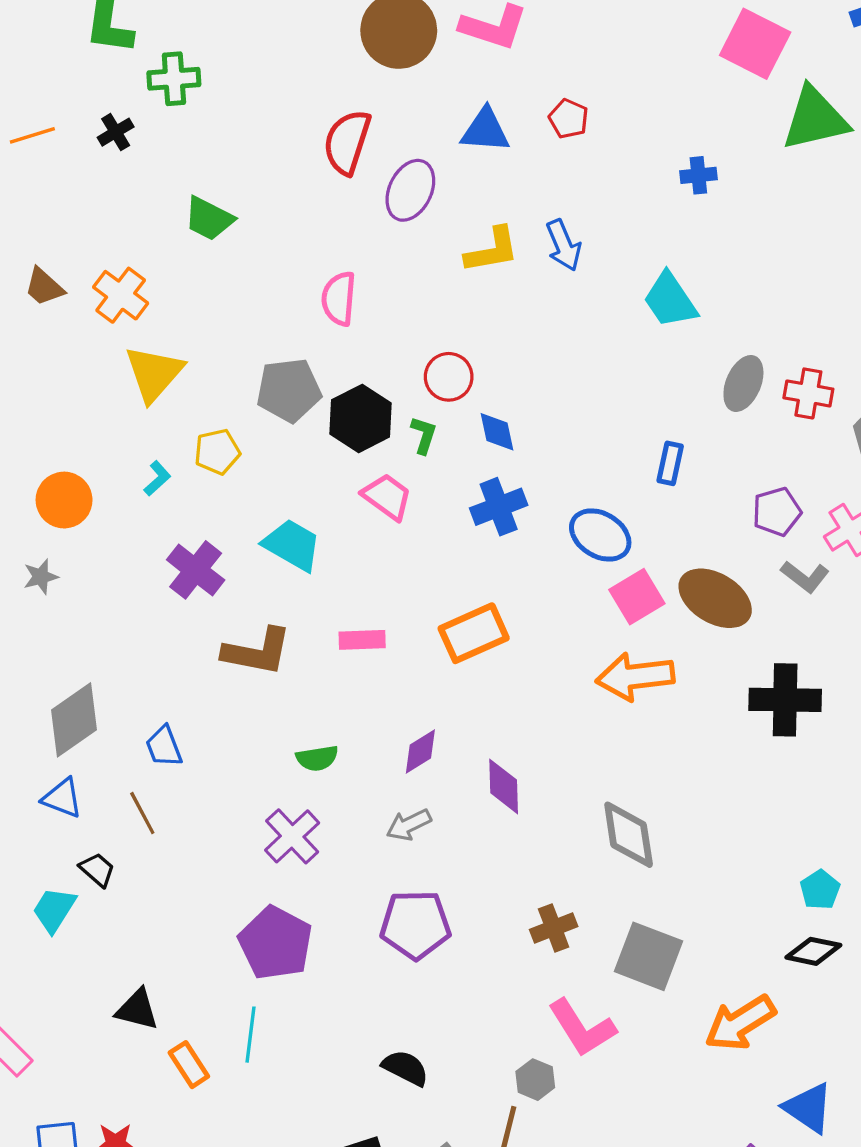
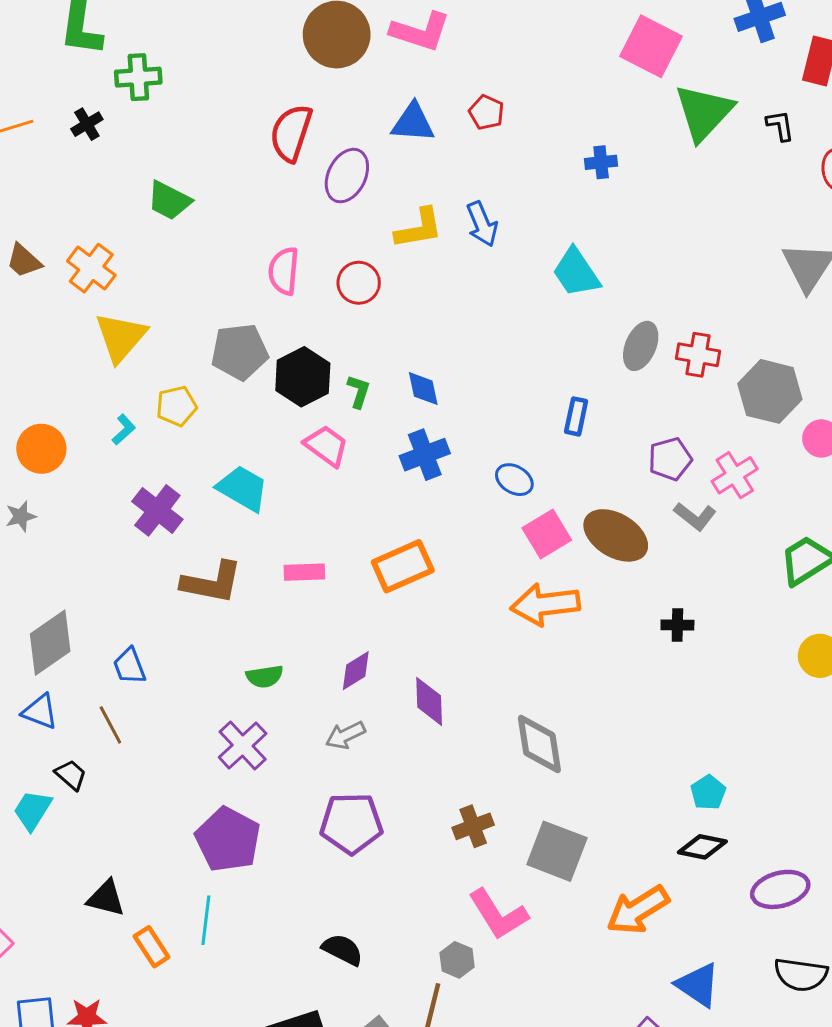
green triangle: (815, 119) -> (704, 112), turned -34
red circle: (449, 377) -> (359, 283), moved
blue ellipse: (600, 535) -> (514, 480), size x0.7
black cross: (785, 700) -> (677, 625), size x0.5

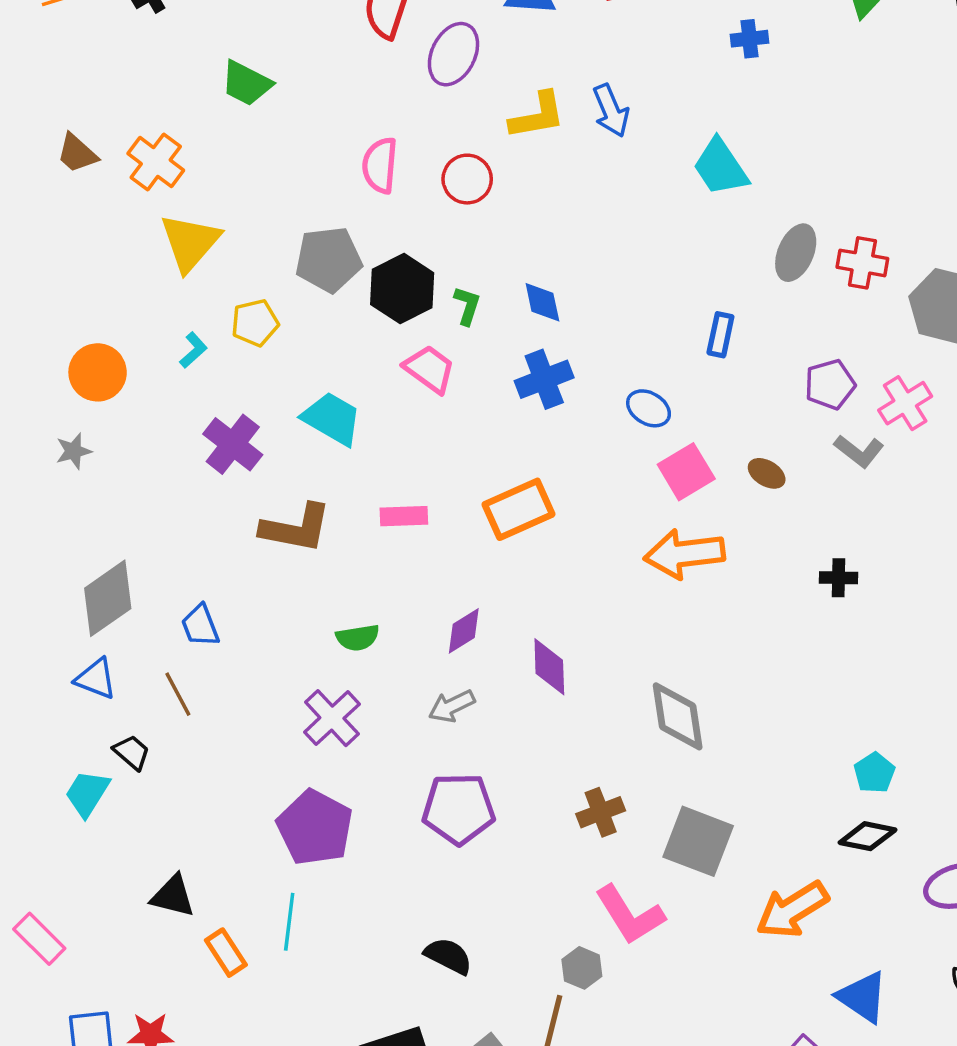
brown ellipse: (616, 535) -> (767, 473), size x0.5

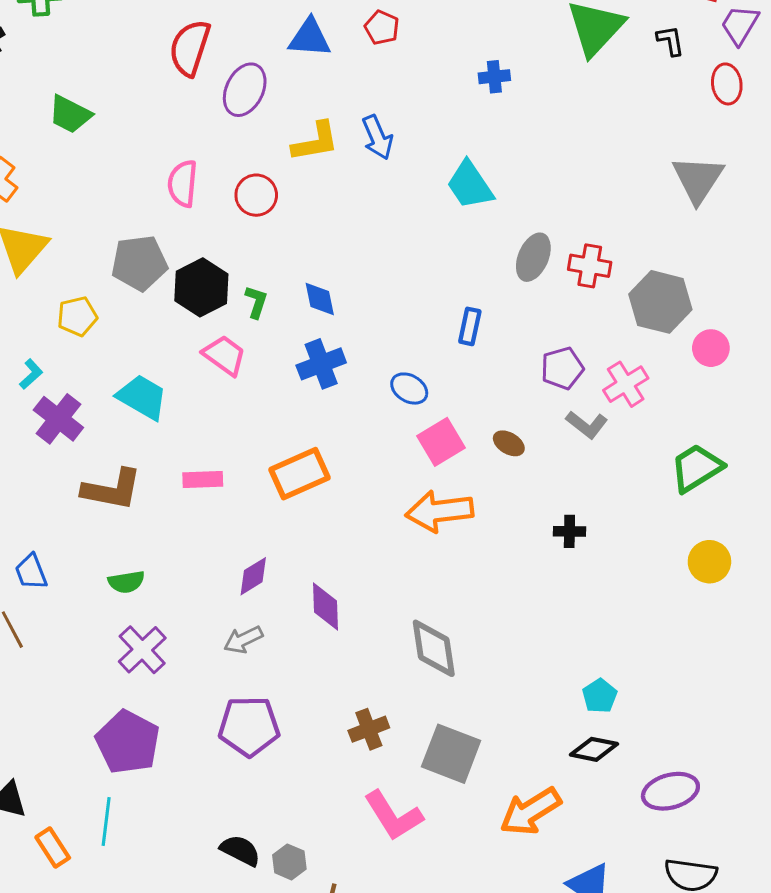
cyan L-shape: (193, 350) -> (31, 374), moved
green semicircle: (358, 638) -> (126, 582), moved
gray hexagon: (582, 968) -> (289, 862), moved

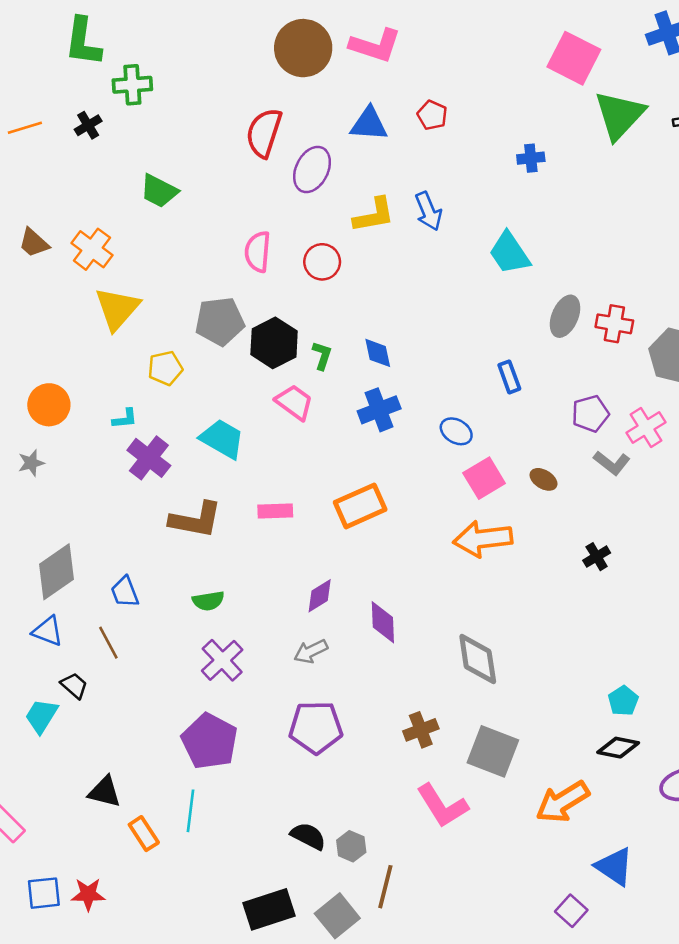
blue rectangle: (470, 326) -> (509, 377), turned -32
cyan L-shape: (31, 374) -> (125, 419), turned 36
black cross: (569, 531) -> (597, 557), turned -32

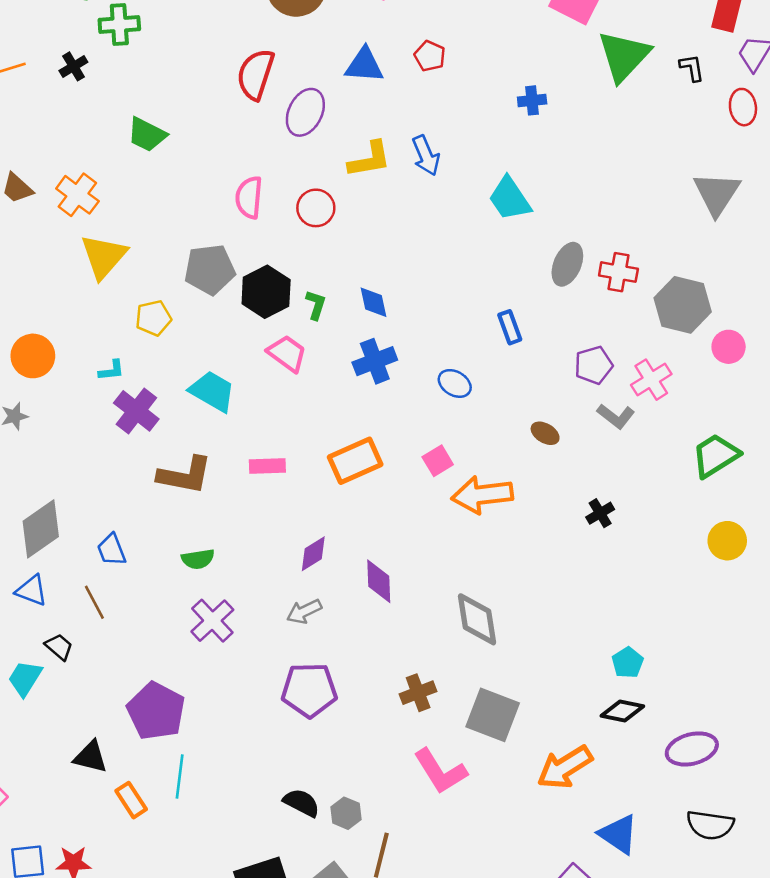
pink square: (484, 478) -> (438, 461), moved, size x0.7
purple pentagon: (210, 741) -> (156, 711), moved

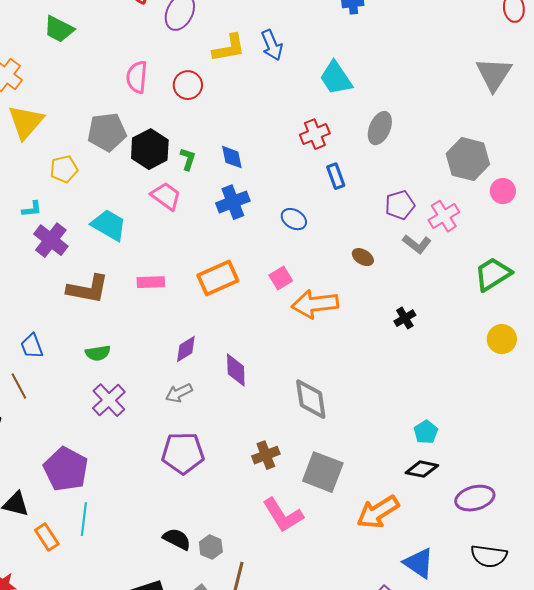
red cross: (618, 272) -> (315, 134), moved, turned -32

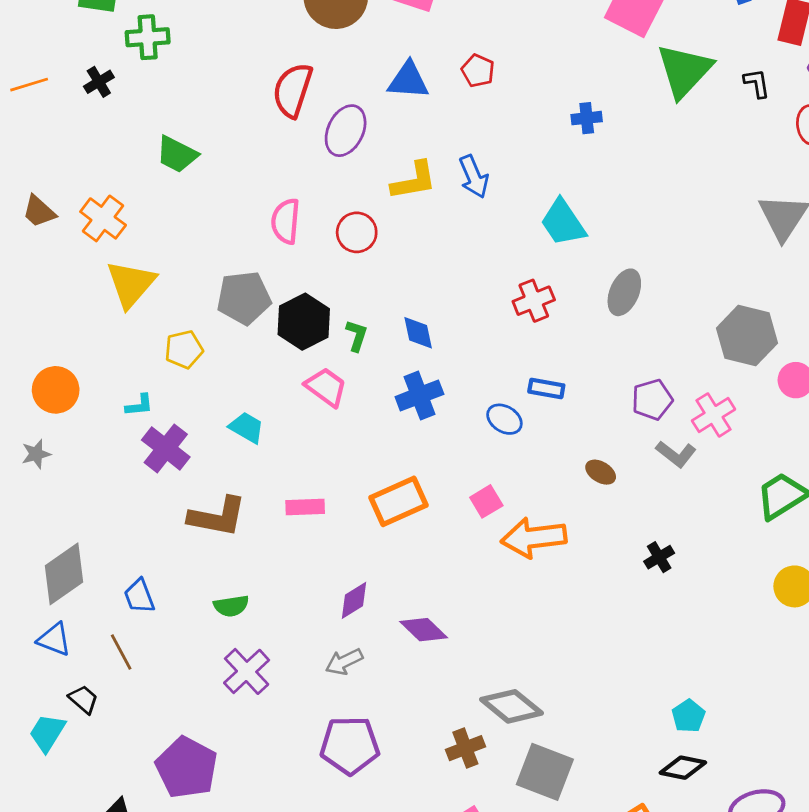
blue rectangle: (336, 176) -> (546, 388), moved, turned -60
cyan trapezoid: (109, 225) -> (247, 428), size x0.7
purple diamond: (236, 370) -> (424, 630), turned -44
gray diamond: (311, 399) -> (511, 706), moved, turned -42

